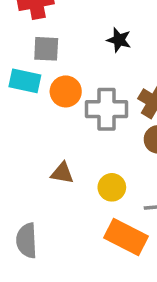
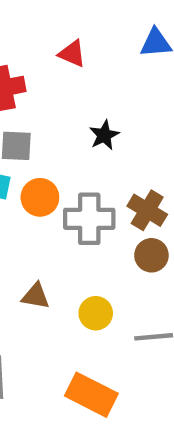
black star: (119, 40) -> (104, 135), turned 30
orange rectangle: (126, 237) -> (91, 395), moved

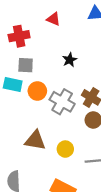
gray cross: (89, 219) -> (62, 102), turned 30
brown triangle: (36, 296) -> (35, 140), size x1.5

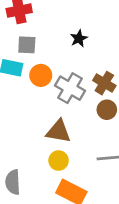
brown triangle: (35, 140) -> (59, 131), moved
yellow circle: (65, 149) -> (59, 161), moved

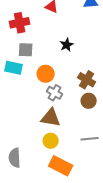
orange circle: (41, 75) -> (46, 74), moved
gray cross: (70, 88) -> (55, 93), moved, size x0.7

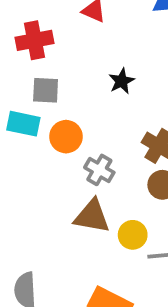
orange circle: (46, 74) -> (66, 137), moved
yellow circle: (51, 141) -> (133, 235), moved

